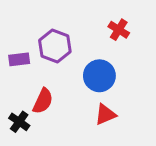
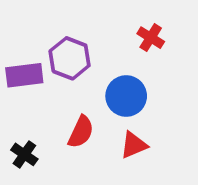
purple rectangle: (19, 59) -> (24, 75), size x1.4
red semicircle: (43, 101) -> (81, 132), moved

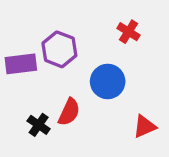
red triangle: (134, 145) -> (145, 126), moved
black cross: (24, 154) -> (39, 125), moved

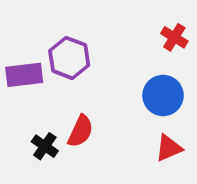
red cross: (129, 32) -> (174, 37), moved
blue circle: (108, 81) -> (163, 95), moved

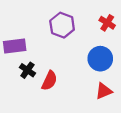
purple hexagon: (69, 58) -> (62, 25), moved
black cross: (45, 146) -> (27, 70), moved

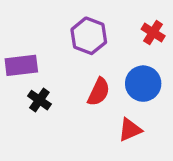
red semicircle: (49, 81) -> (99, 92), moved
red triangle: (104, 91) -> (130, 130), moved

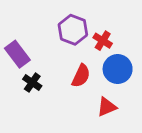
red cross: (153, 33) -> (103, 41), moved
purple rectangle: (21, 65) -> (17, 54), turned 60

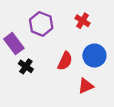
purple hexagon: (73, 30) -> (41, 24), moved
red cross: (103, 41) -> (82, 21), moved

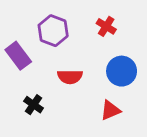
red semicircle: (65, 61) -> (70, 77), moved, turned 66
black cross: (26, 66) -> (34, 105), moved

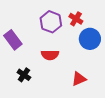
purple hexagon: (53, 31) -> (51, 22), moved
blue circle: (122, 71) -> (90, 39), moved

